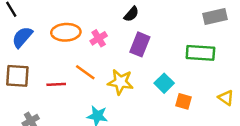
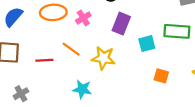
cyan square: (164, 83) -> (147, 44), moved, turned 30

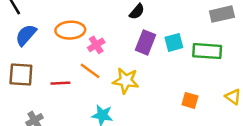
pink cross: (83, 18) -> (96, 45), moved
cyan square: (147, 44) -> (174, 42), moved

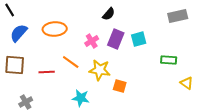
pink cross: (96, 45) -> (92, 41), moved
green rectangle: (207, 51) -> (169, 60), moved, size x0.7
orange square: (190, 100) -> (120, 86), moved

